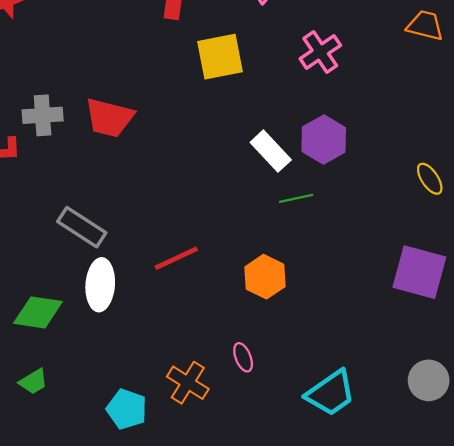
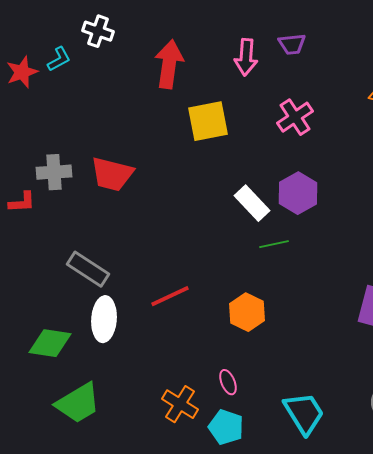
green trapezoid: (33, 382) -> (78, 403), moved, size x1.8
cyan trapezoid: (331, 393) -> (304, 413), turned -87
cyan pentagon: (127, 409) -> (226, 427), moved

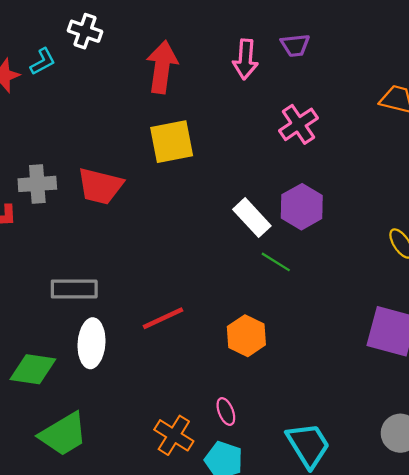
yellow square: (208, 121) -> (172, 142), moved
green line: (274, 244) -> (276, 262), turned 44
gray rectangle: (88, 269) -> (74, 289), turned -33

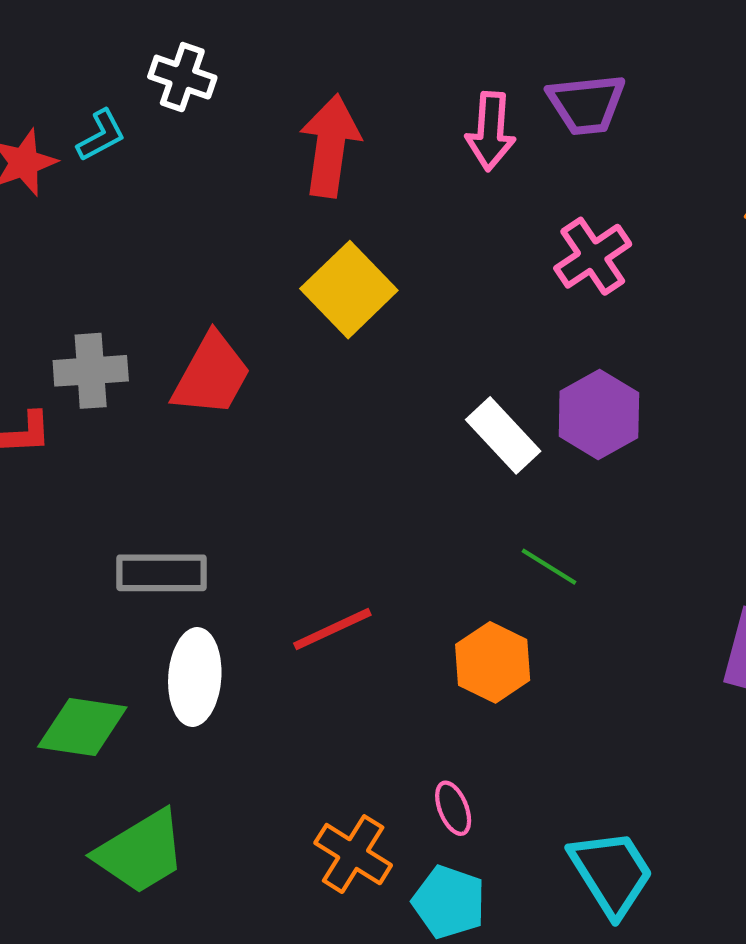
purple trapezoid: (295, 45) -> (586, 104), size x1.4
yellow square: (172, 142) -> (349, 290), turned -33
red trapezoid: (100, 186) -> (211, 375), turned -75
green line: (276, 262) -> (549, 567), moved

